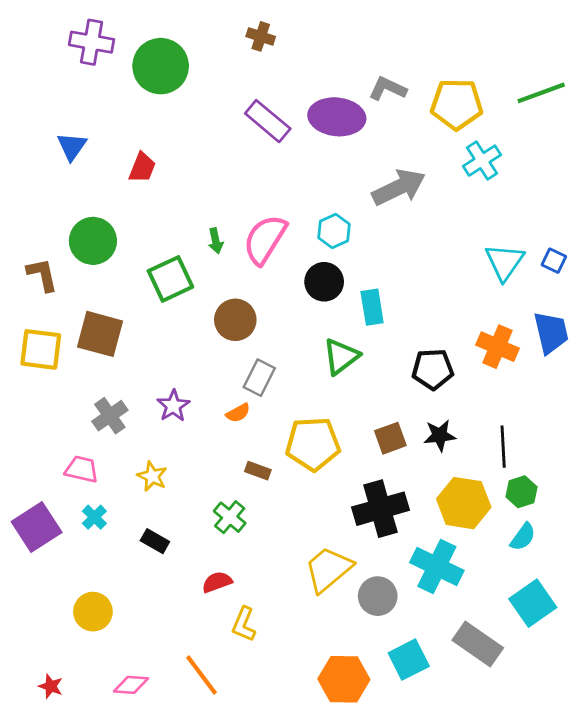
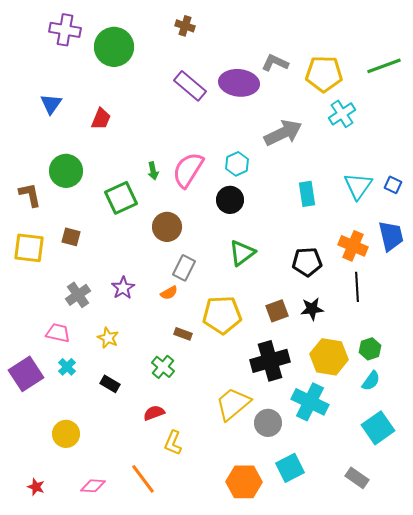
cyan rectangle: (372, 307) -> (307, 194), moved
brown square: (100, 334) -> (71, 237), size x0.6
black line: (503, 447) -> (357, 287), moved
gray rectangle: (478, 644) -> (357, 478), moved, size x0.7

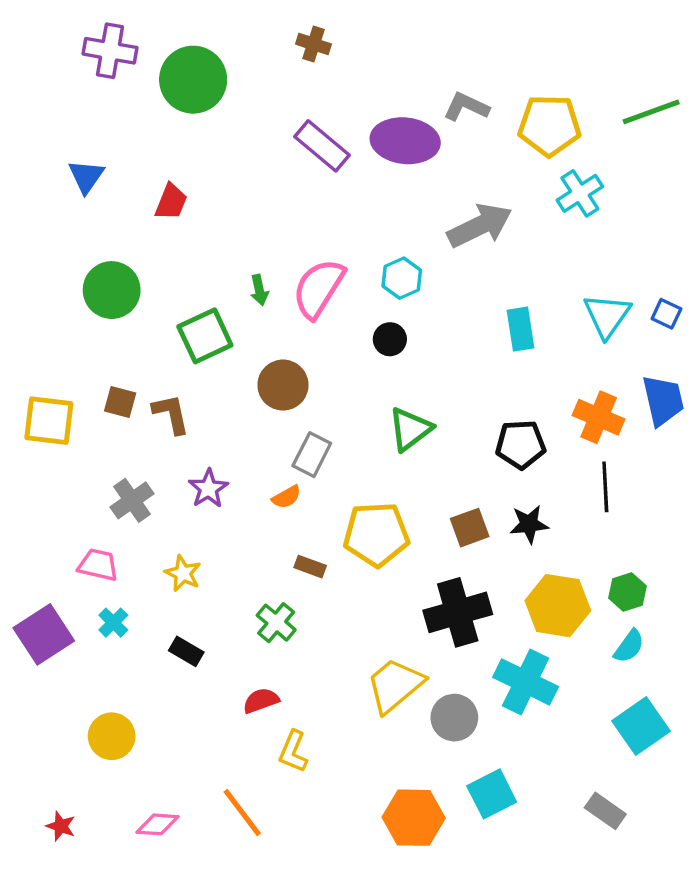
brown L-shape: (30, 195) -> (171, 414), moved
black circle: (230, 200) -> (390, 339), size x0.7

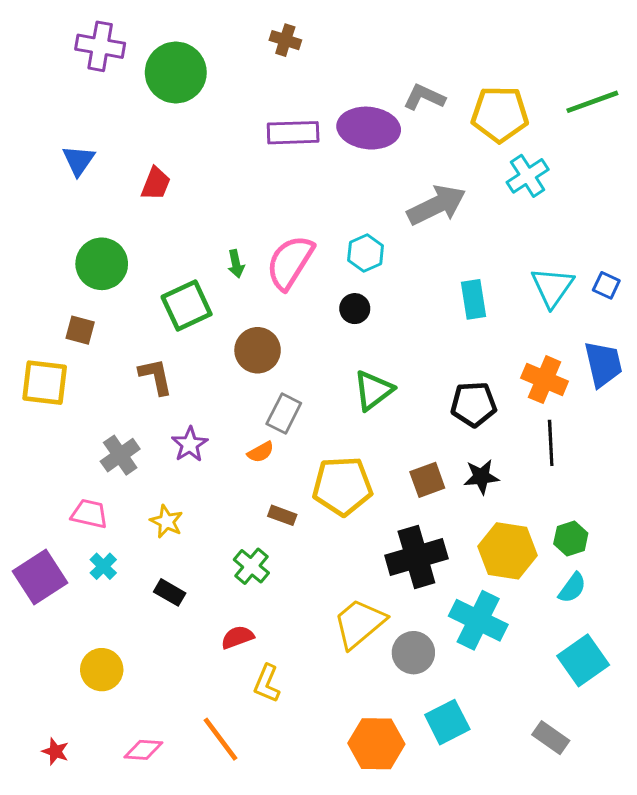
purple rectangle: (322, 146) -> (293, 133), turned -42
brown square: (120, 402) -> (80, 330), moved

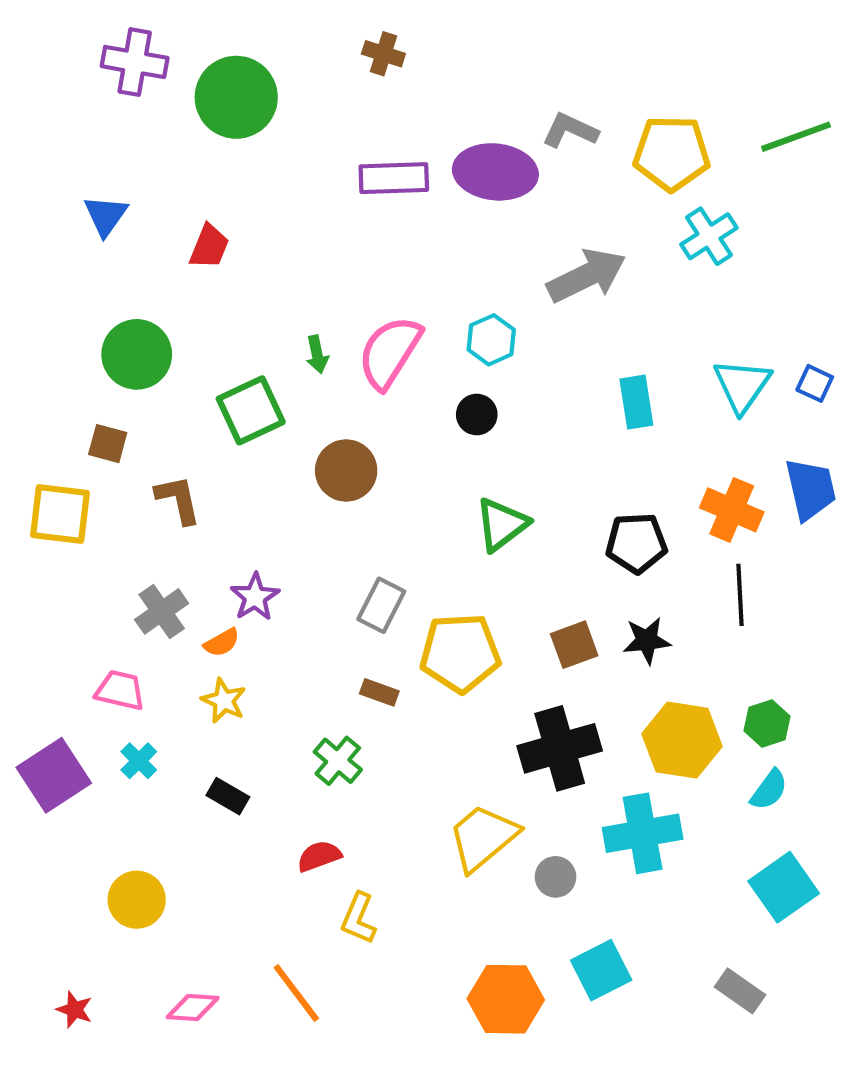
brown L-shape: (156, 376) -> (178, 500), moved
gray rectangle: (284, 414) -> (381, 605), moved
orange semicircle: (261, 452) -> (222, 643), moved
cyan cross: (478, 620) -> (643, 833), turned -36
gray circle: (413, 653) -> (556, 877), size x0.7

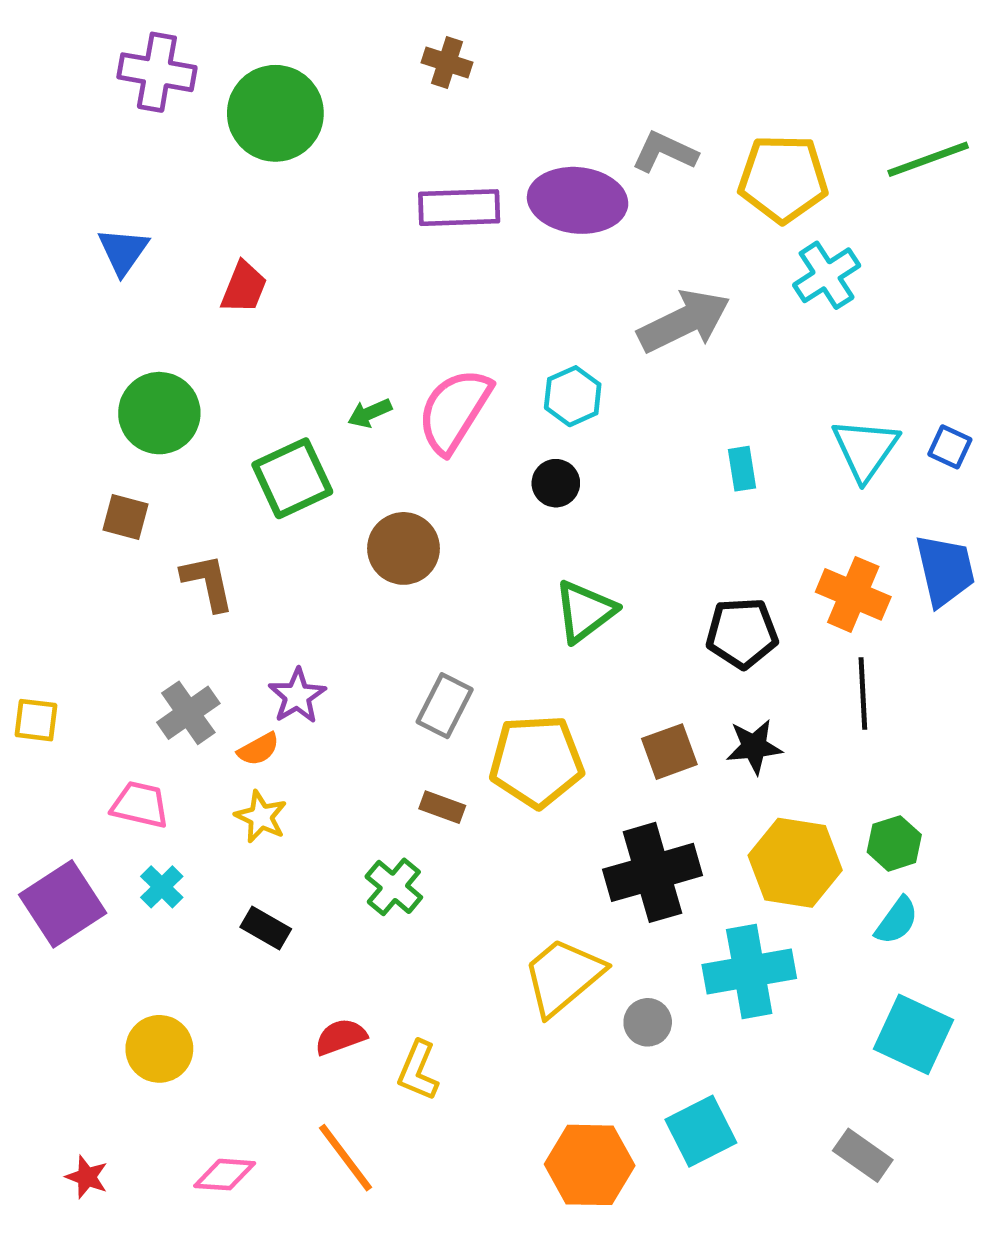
green arrow: (317, 354) -> (370, 413), turned 78
cyan rectangle: (636, 402) -> (742, 469), size x0.7
yellow square: (60, 514) -> (36, 720), moved, size x0.6
red semicircle: (319, 856) -> (341, 1037), moved
cyan square: (784, 887) -> (914, 1034), turned -30

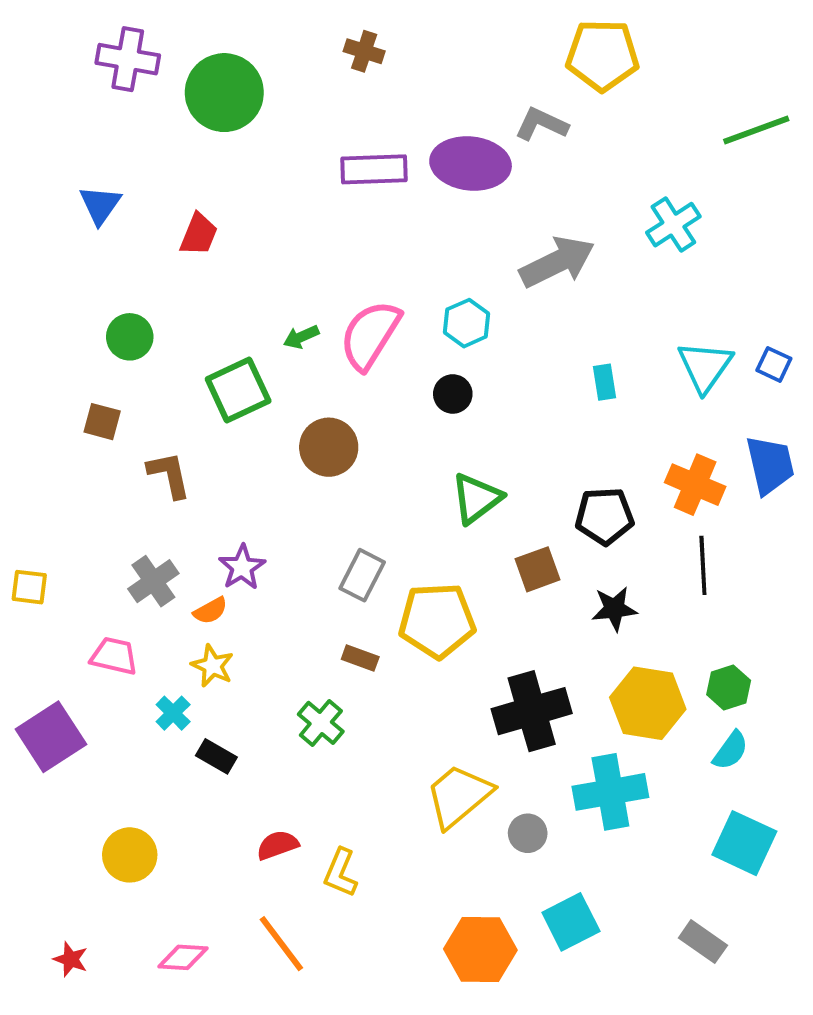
yellow pentagon: (783, 179) -> (603, 55), moved
green circle: (159, 413) -> (130, 337), size x0.7
brown square: (669, 752) -> (537, 569), moved
cyan cross: (162, 887) -> (173, 713), moved

